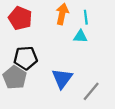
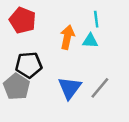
orange arrow: (62, 14) -> (67, 37), moved
gray line: (91, 91) -> (100, 88), moved

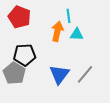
cyan line: (96, 19) -> (69, 16), moved

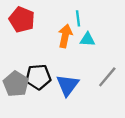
black pentagon: (25, 55) -> (38, 77), moved
gray line: (85, 74) -> (107, 77), moved

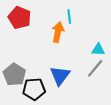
cyan triangle: (87, 39) -> (98, 50), moved
black pentagon: (38, 77) -> (34, 89), moved

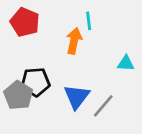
gray line: (95, 68) -> (103, 106), moved
black pentagon: (34, 89) -> (36, 82), moved

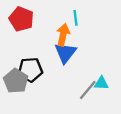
cyan triangle: (126, 63) -> (101, 83), moved
blue triangle: (77, 97) -> (65, 53), moved

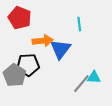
cyan line: (75, 18) -> (79, 24), moved
orange arrow: (63, 35) -> (43, 41), moved, turned 72

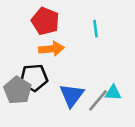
red pentagon: (20, 18) -> (45, 21), moved
blue triangle: (60, 49) -> (72, 95), moved

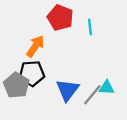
red pentagon: (45, 21) -> (60, 18), moved
orange arrow: (51, 49) -> (35, 46), moved, turned -50

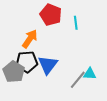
blue triangle: (67, 90) -> (48, 65), moved

